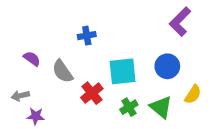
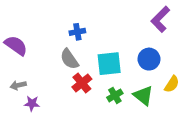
purple semicircle: (32, 59) -> (16, 45), moved, size x1.5
gray semicircle: (62, 71) -> (69, 59), moved

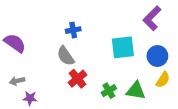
blue circle: (149, 59) -> (157, 56), moved
cyan square: (109, 64) -> (123, 47), moved
green triangle: (143, 95) -> (136, 91), turned -30

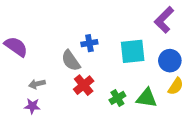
blue cross: (73, 30) -> (89, 43), moved
gray arrow: (17, 81) -> (37, 84), moved

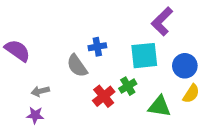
purple L-shape: (164, 20) -> (162, 21), moved
red cross: (84, 85) -> (104, 96), moved
green cross: (117, 98) -> (128, 86), moved

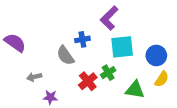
purple L-shape: (162, 21) -> (109, 18), moved
purple star: (35, 115) -> (50, 97), moved

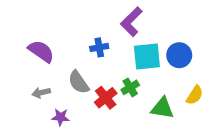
purple semicircle: (15, 43) -> (41, 51), moved
gray semicircle: (65, 55) -> (79, 82), moved
blue circle: (156, 55) -> (179, 55), moved

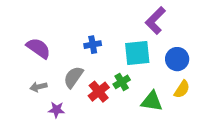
purple L-shape: (131, 22) -> (155, 20), moved
blue circle: (179, 55) -> (177, 59), moved
gray semicircle: (79, 82) -> (73, 77), turned 70

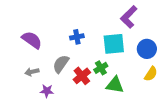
green triangle: (152, 101) -> (115, 85), moved

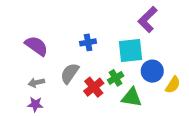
blue circle: (147, 49) -> (152, 71), moved
purple star: (47, 91) -> (35, 104), moved

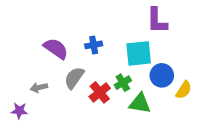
purple L-shape: (148, 19) -> (157, 21), turned -45
purple semicircle: (36, 46) -> (56, 49), moved
purple star: (35, 104) -> (19, 111), moved

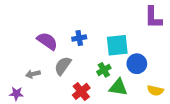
purple L-shape: (157, 21) -> (153, 17), moved
yellow semicircle: (184, 90) -> (155, 90), moved, turned 70
red cross: (100, 92) -> (81, 91), moved

